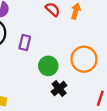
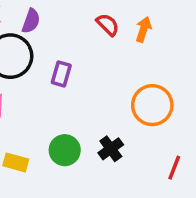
green circle: (48, 66) -> (65, 150), moved

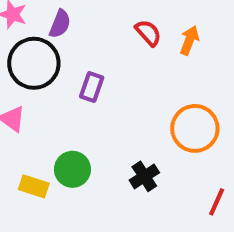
green circle: (65, 150) -> (72, 169), moved

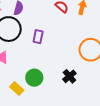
yellow rectangle: (34, 186) -> (17, 88), turned 32

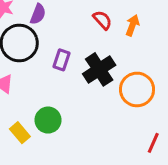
black cross: (69, 76) -> (99, 69), moved, size x1.5

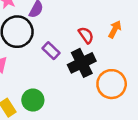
red semicircle: (102, 20) -> (86, 35), moved
purple rectangle: (61, 60) -> (51, 51), turned -72

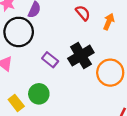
red semicircle: (86, 35) -> (83, 13), moved
purple rectangle: (51, 51) -> (50, 60), moved

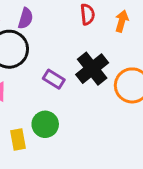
red semicircle: (83, 13) -> (87, 14), turned 42
yellow rectangle: (16, 103) -> (18, 140), turned 35

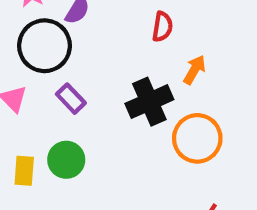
orange arrow: (122, 21) -> (194, 70), moved
purple rectangle: (54, 79) -> (71, 99), moved

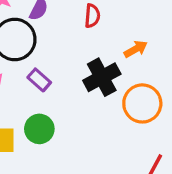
red semicircle: (162, 27) -> (92, 16), moved
orange arrow: (194, 70) -> (136, 49), turned 35

